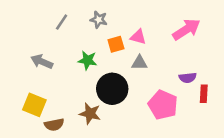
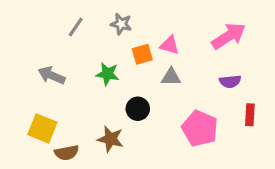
purple semicircle: (188, 78) -> (230, 81), moved
black circle: (112, 89) -> (138, 109), size x0.6

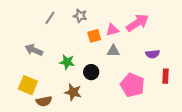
pink arrow: (229, 36) -> (137, 23), moved
pink triangle: (170, 45) -> (112, 30), turned -32
green star: (107, 74) -> (67, 62), moved

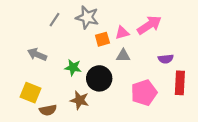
gray star: (80, 16) -> (87, 17), size x1.5
black circle: (91, 72) -> (99, 78), size x1.5
red rectangle: (166, 76) -> (180, 83), size x1.5
pink pentagon: (132, 85) -> (144, 93), turned 30

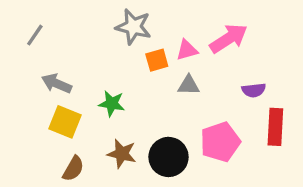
gray line: (55, 20) -> (35, 35), moved
black circle: (99, 78) -> (169, 157), moved
yellow square: (31, 93) -> (65, 122), moved
brown semicircle: (48, 110) -> (73, 169), turned -49

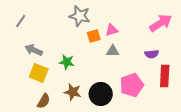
pink arrow: (229, 38) -> (161, 23), moved

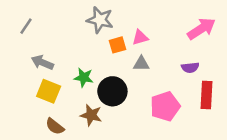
black circle: (101, 94) -> (112, 91), moved
brown semicircle: (44, 101) -> (55, 126), turned 98

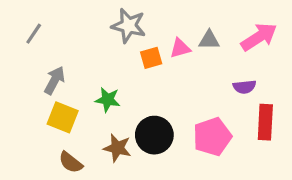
gray arrow: (42, 62) -> (55, 80), turned 95
gray triangle: (141, 64) -> (209, 40), moved
black circle: (112, 91) -> (154, 135), moved

